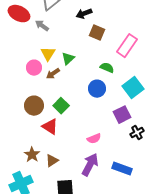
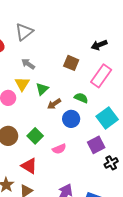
black arrow: (84, 14) -> (99, 45), moved
gray arrow: (42, 26) -> (28, 64), moved
brown arrow: (53, 74) -> (54, 104), moved
red triangle: (50, 127) -> (29, 166), moved
pink semicircle: (94, 139) -> (59, 149), moved

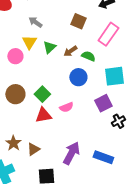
brown arrow: (54, 104) -> (70, 51), moved
cyan square: (107, 118) -> (114, 76), turned 30
red triangle: (29, 166) -> (43, 115), moved, turned -42

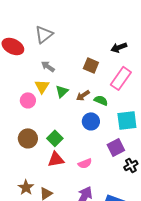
pink semicircle: (66, 107) -> (85, 163), moved

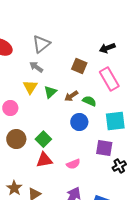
gray triangle: (44, 34) -> (41, 44), moved
pink rectangle: (121, 78) -> (109, 79), turned -65
pink circle: (28, 100) -> (10, 108), moved
purple square: (116, 147) -> (104, 148), turned 36

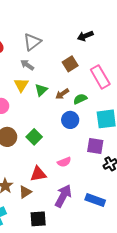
black arrow: (107, 48) -> (85, 36), moved
brown square: (79, 66) -> (70, 64), turned 35
green semicircle: (89, 101) -> (80, 99), turned -48
red triangle: (44, 160) -> (38, 174), moved

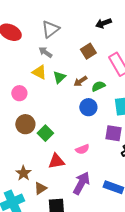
yellow triangle: (21, 85) -> (39, 72), turned -35
green square: (34, 137) -> (45, 133), moved
brown triangle: (25, 192) -> (40, 188), moved

